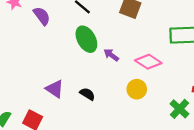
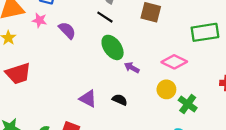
purple arrow: (111, 55) -> (132, 68), moved
green cross: (179, 109) -> (188, 104), moved

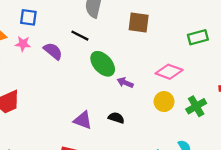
black line: (105, 17) -> (80, 36), moved
green rectangle: (205, 32) -> (198, 37), size x0.7
green cross: (188, 104) -> (196, 106), moved, turned 30

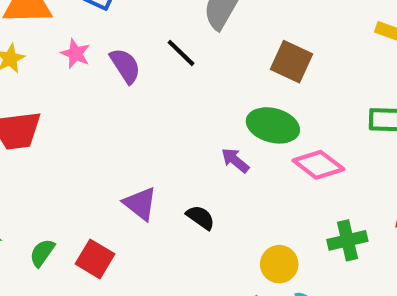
pink star: (23, 44) -> (75, 54), moved
green ellipse: (103, 64) -> (273, 125), moved, turned -50
yellow circle: (164, 102) -> (279, 264), moved

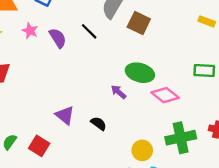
brown square: (292, 62) -> (139, 23), moved
green cross: (347, 240) -> (181, 138), size x1.4

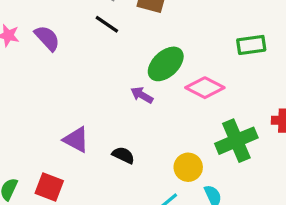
black line: (89, 31) -> (107, 24), moved
green ellipse: (140, 73) -> (166, 64), turned -48
black semicircle: (99, 124) -> (123, 155), moved

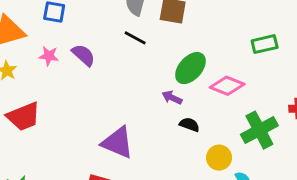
purple triangle: (76, 140) -> (118, 143), size x1.4
black semicircle: (123, 155) -> (189, 125), moved

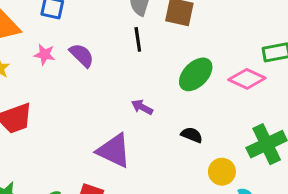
black line: (135, 38) -> (138, 39), turned 50
pink diamond: (227, 86) -> (247, 79), moved
purple arrow: (172, 98) -> (142, 107), moved

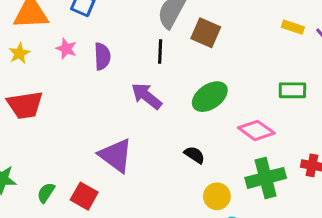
purple semicircle: (82, 55) -> (102, 56), turned 32
pink diamond: (247, 79) -> (256, 130), moved
purple arrow: (142, 107) -> (147, 96), moved, size x1.5

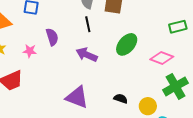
pink star: (66, 49) -> (30, 51), moved
black semicircle: (194, 155) -> (121, 99), moved

